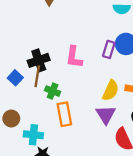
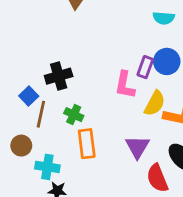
pink L-shape: (74, 57) -> (125, 85), moved
brown line: (37, 76) -> (41, 114), moved
yellow semicircle: (111, 91) -> (155, 103), moved

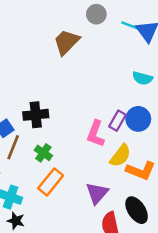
orange rectangle: (87, 144) -> (51, 182), turned 36

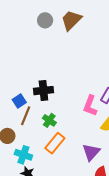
gray circle: (96, 14) -> (45, 20), moved
brown trapezoid: (66, 42) -> (71, 20), moved

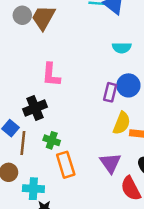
gray circle: (45, 20) -> (22, 15), moved
pink L-shape: (90, 106) -> (51, 75), moved
orange rectangle: (55, 143) -> (66, 165), turned -40

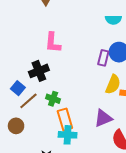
brown line: (23, 143) -> (28, 101), turned 42
purple triangle: (110, 163) -> (103, 118), turned 42
cyan cross: (33, 189) -> (68, 135), moved

